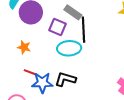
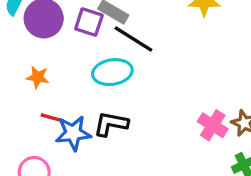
purple square: (58, 27) -> (89, 22), moved
black line: (83, 30) -> (133, 39), turned -50

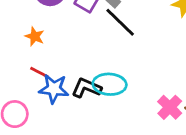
cyan ellipse: (112, 72) -> (110, 84), moved

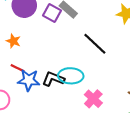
black line: (120, 22) -> (95, 44), moved
pink cross: (170, 107) -> (93, 99), moved

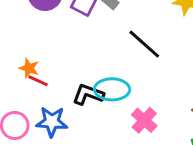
orange star: (13, 41) -> (29, 68), moved
blue star: (29, 80) -> (52, 122), moved

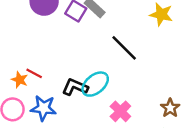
orange star: (29, 68) -> (20, 80), moved
cyan ellipse: (112, 89) -> (95, 84), turned -44

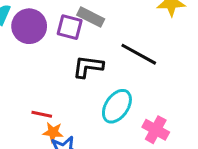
orange star: (20, 80) -> (53, 132), moved
black L-shape: (75, 87) -> (88, 67), moved

